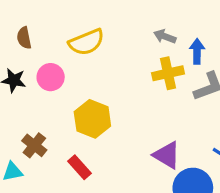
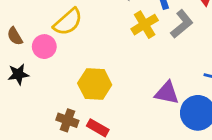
pink circle: (51, 77) -> (44, 47), moved
brown cross: (34, 145) -> (67, 120), moved

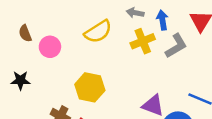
yellow semicircle: (68, 22) -> (98, 32), moved
black star: (18, 74) -> (20, 80), moved

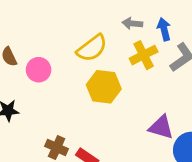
yellow hexagon: (90, 87) -> (104, 87), moved

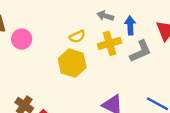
yellow semicircle: (92, 48) -> (77, 37), moved, size x0.6

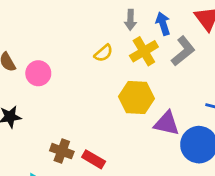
gray arrow: (105, 16) -> (130, 20), turned -91
yellow hexagon: (72, 63) -> (136, 97), moved

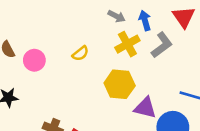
gray arrow: (130, 20) -> (117, 16), turned -66
yellow semicircle: (104, 53) -> (80, 53), moved

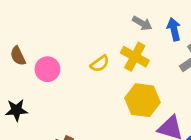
yellow cross: (127, 44) -> (135, 57), moved, turned -35

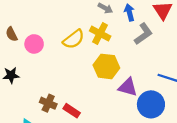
yellow semicircle: (100, 64) -> (74, 39), size x1.5

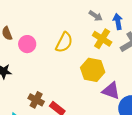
yellow cross: (100, 34) -> (102, 39), moved
yellow semicircle: (74, 39) -> (64, 42), turned -30

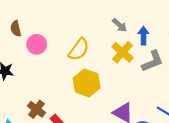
yellow hexagon: (93, 70) -> (87, 83), moved

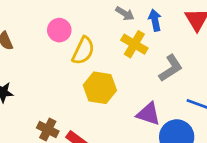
pink circle: (37, 44) -> (59, 30), moved
gray L-shape: (152, 61) -> (171, 68), moved

